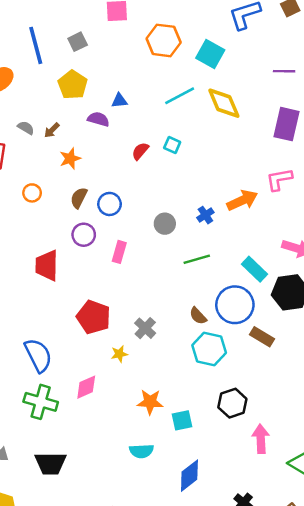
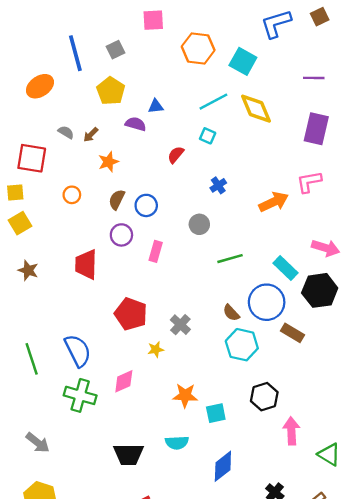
cyan square: (172, 145) -> (208, 136), moved
blue cross: (205, 215) -> (218, 185), moved
black trapezoid: (50, 463) -> (129, 454), moved

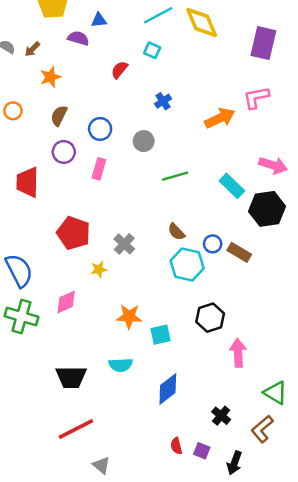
blue circle: (146, 205) -> (100, 129), moved
blue circle: (267, 302) -> (213, 244), moved, size x0.5
green triangle: (329, 454) -> (276, 393), moved

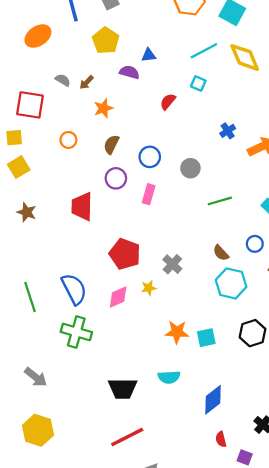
blue cross: (163, 101) -> (228, 131), moved
blue circle: (213, 244) -> (255, 244), moved
pink diamond: (66, 302) -> (118, 297), moved
cyan square: (161, 335) -> (206, 338), moved
red semicircle: (176, 446) -> (221, 439), moved

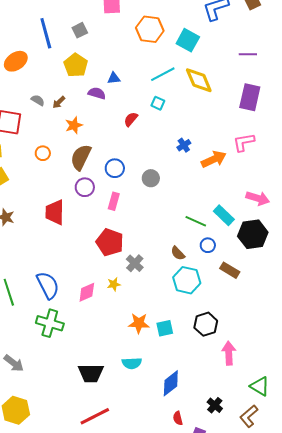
brown semicircle: (111, 144) -> (81, 157), size x1.5
green line: (220, 201) -> (196, 221), moved, turned 40
red pentagon: (125, 254) -> (110, 242), moved

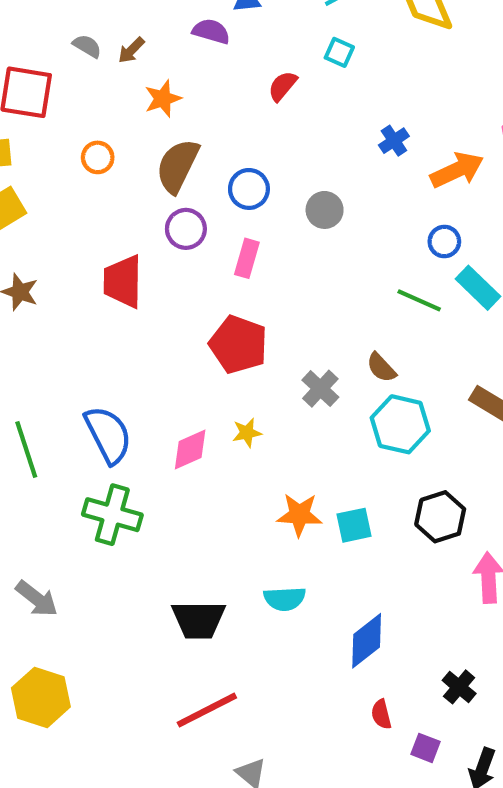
blue circle: (208, 245) -> (444, 241), moved
gray cross: (135, 263) -> (320, 389), moved

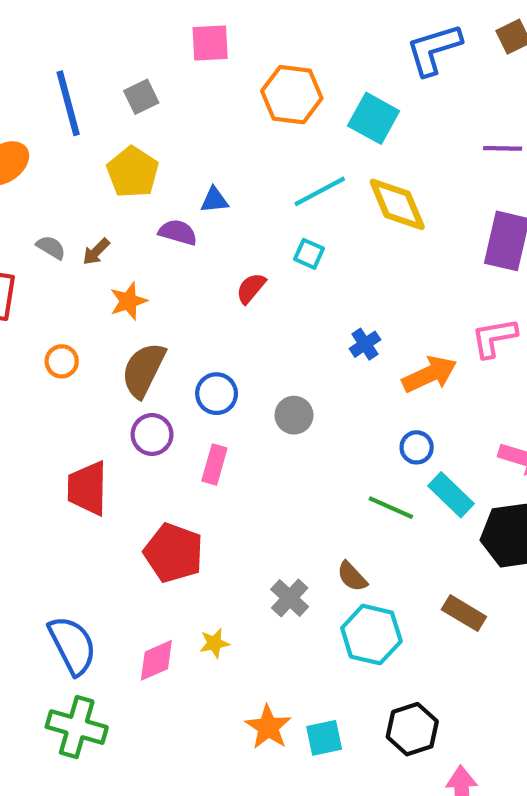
red pentagon: (238, 344) -> (174, 553), moved
orange star: (299, 515) -> (268, 727), turned 30

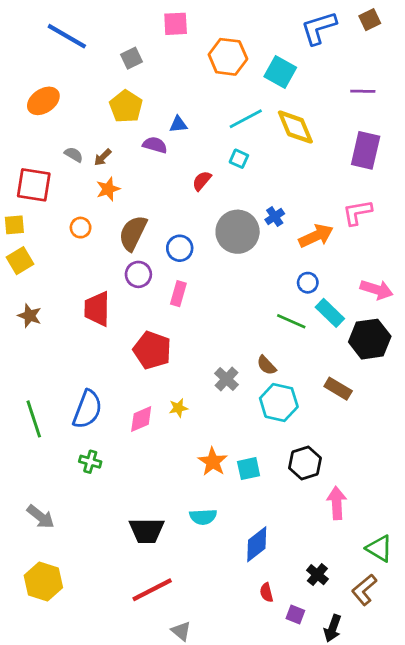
blue line: (68, 103) -> (67, 36), moved, turned -45
orange star: (128, 301) -> (108, 189), moved
gray circle: (294, 415) -> (238, 232), moved, size x1.8
blue semicircle: (72, 645) -> (87, 409), turned 48
green cross: (77, 727) -> (90, 462), size x0.6

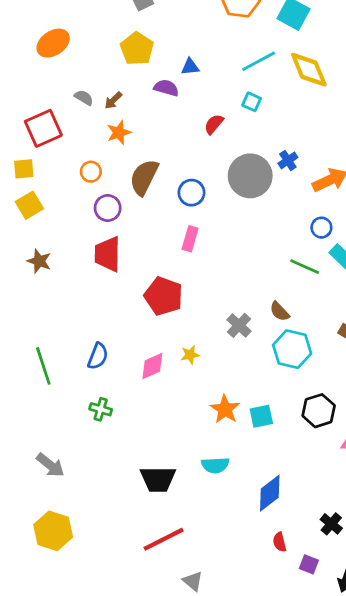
red square: (34, 185) -> (43, 128), turned -33
purple circle: (138, 274) -> (108, 208), moved
blue semicircle: (87, 409) -> (98, 356), size x0.7

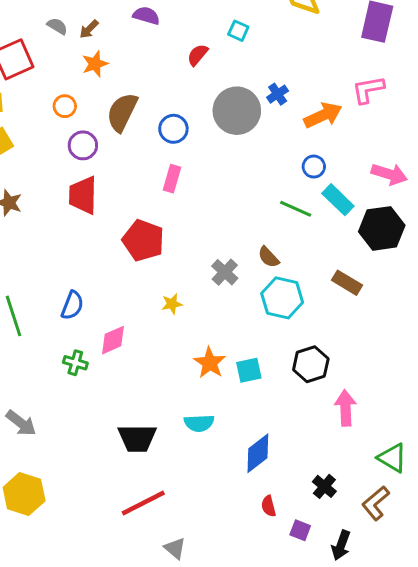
pink diamond: (152, 366) -> (113, 340), moved

